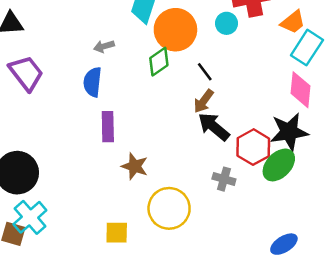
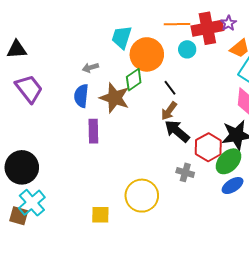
brown star: (135, 166) -> (115, 98), moved, size x1.4
blue ellipse: (284, 244) -> (233, 186), moved

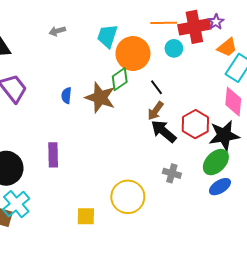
gray arrow: (90, 68) -> (57, 31), moved
blue semicircle: (81, 96) -> (66, 95), size x0.7
purple rectangle: (93, 131) -> (53, 155), moved
red hexagon: (208, 147) -> (195, 124), moved

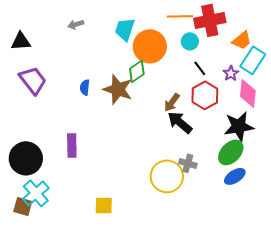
purple star: (216, 22) -> (231, 73), moved
black line: (156, 87) -> (200, 68), moved
red hexagon: (195, 124) -> (205, 95), moved
yellow circle: (128, 197) -> (167, 176), moved

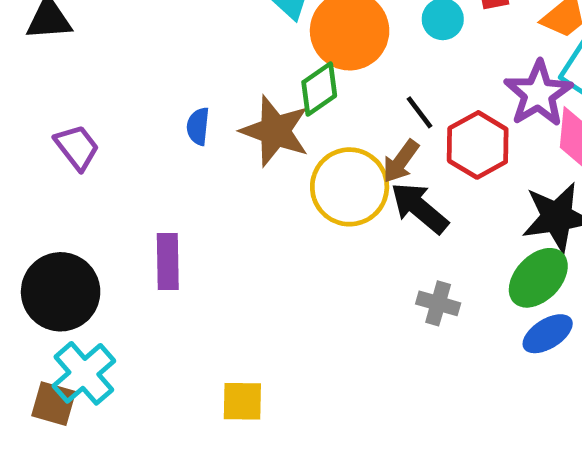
black line: (200, 68) -> (419, 112), moved
purple star: (231, 73) -> (538, 94), size x1.8
purple trapezoid: (33, 80) -> (77, 147), moved, size x0.7
yellow circle: (167, 176) -> (350, 187), moved

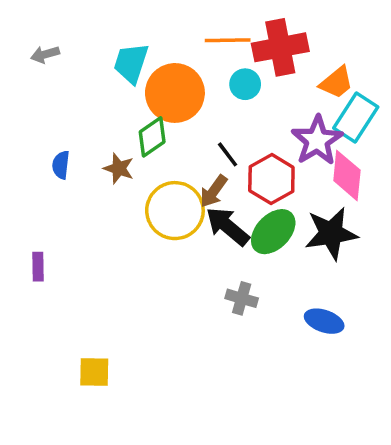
brown star: (275, 131) -> (119, 168), size x0.6
purple rectangle: (168, 261) -> (38, 267), size x0.7
green ellipse: (538, 278) -> (273, 232), moved
blue ellipse: (548, 334) -> (324, 321), turned 51

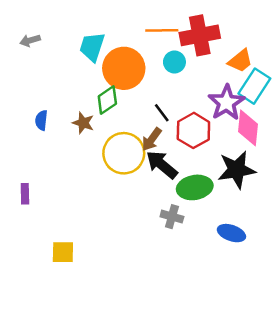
green ellipse: (273, 232) -> (195, 187), moved, turned 36
yellow square: (94, 372) -> (63, 252), moved

